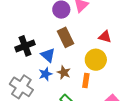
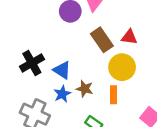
brown rectangle: (66, 37) -> (102, 40), moved

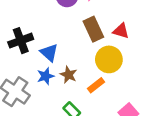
orange rectangle: (114, 95) -> (96, 85), turned 42

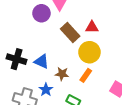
black cross: (21, 41) -> (17, 59), turned -36
blue star: (46, 76) -> (46, 90), moved

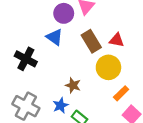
blue triangle: (42, 62) -> (55, 37), moved
orange rectangle: (86, 75) -> (121, 93), moved
blue star: (46, 90) -> (61, 105), moved

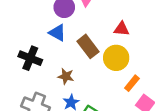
brown rectangle: (91, 41) -> (88, 46), moved
brown star: (73, 85) -> (66, 76), moved

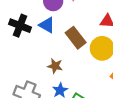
black cross: (30, 58) -> (20, 26), moved

